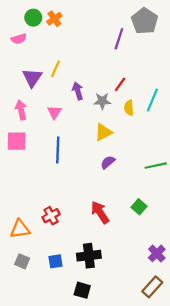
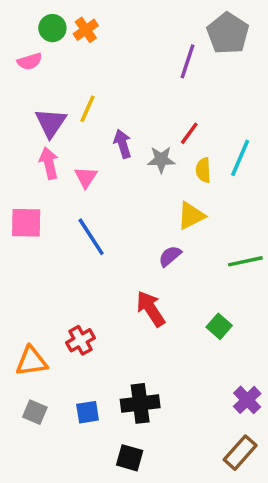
pink arrow: (21, 110) -> (49, 163), moved
yellow triangle: (103, 132) -> (191, 216), moved
blue line: (58, 150) -> (91, 237), turned -35
red arrow: (100, 212) -> (151, 309), moved

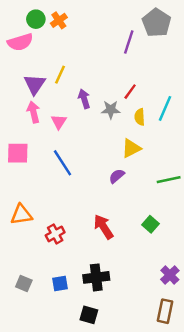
pink semicircle: (30, 61) -> (20, 42), size x1.5
red arrow: (151, 309) -> (103, 227), moved
orange triangle: (31, 361) -> (21, 215), moved
brown rectangle: (240, 453) -> (165, 311), turned -30

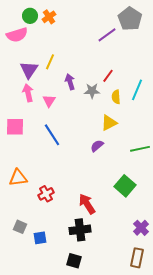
purple line: (129, 42) -> (107, 35), turned 36
green square: (151, 224) -> (125, 186), size x1.5
red arrow: (103, 227) -> (87, 204), moved
gray square: (24, 283) -> (20, 227), moved
blue square: (60, 283) -> (40, 238), moved

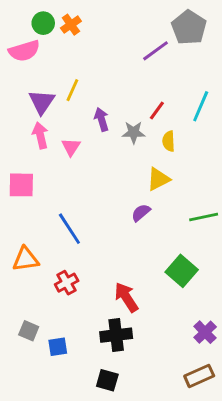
cyan line: (137, 90) -> (201, 106), moved
blue line: (52, 135) -> (69, 229), moved
brown rectangle: (137, 258) -> (199, 376), turned 54

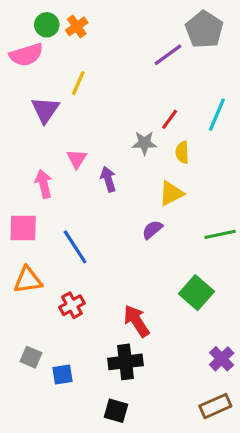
yellow line: (72, 90) -> (78, 83), moved
purple arrow: (102, 119) -> (108, 179), moved
pink arrow: (40, 135) -> (44, 184), moved
pink square: (21, 185) -> (23, 228), moved

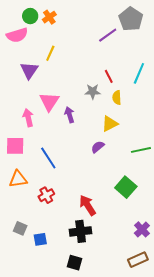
red line: (170, 119) -> (109, 76), turned -64
pink triangle: (77, 159) -> (49, 102), size x1.5

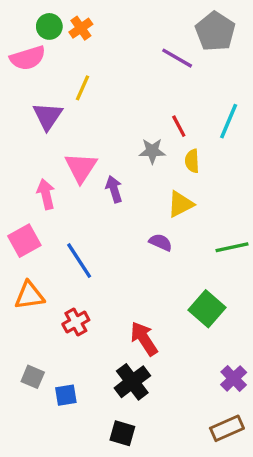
purple line: (108, 35) -> (177, 58), turned 66
pink square: (15, 146) -> (24, 241), turned -30
purple semicircle: (98, 147) -> (161, 242), turned 64
black cross: (81, 231) -> (132, 382), turned -30

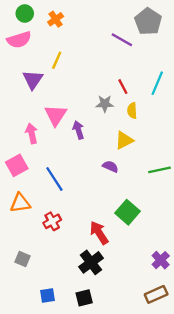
green circle: (49, 26) -> (25, 13), moved
green square: (207, 309) -> (128, 212), moved
blue square: (66, 395) -> (48, 296), moved
black square: (122, 433) -> (84, 298), turned -30

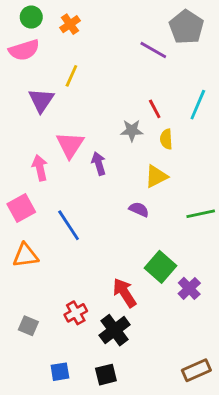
red cross: (52, 221) -> (76, 313), moved
purple cross: (161, 260) -> (189, 288), moved

